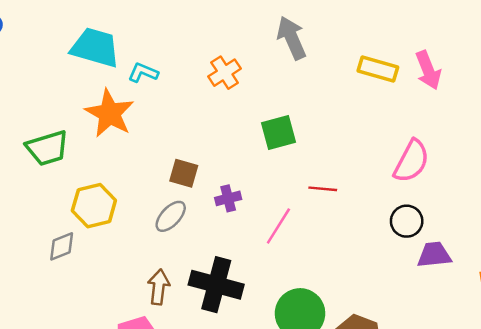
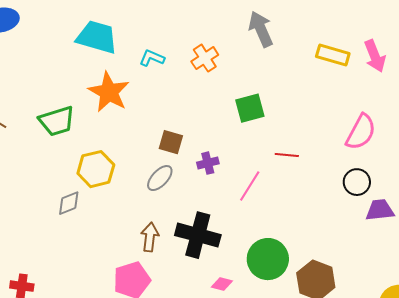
cyan L-shape: (143, 73) -> (152, 58), moved

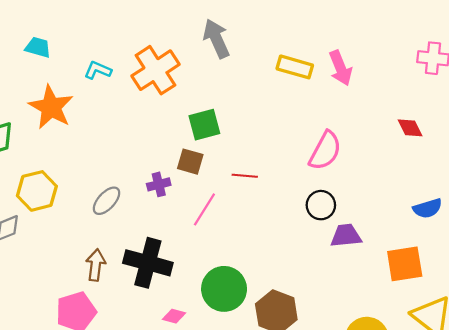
cyan trapezoid: (97, 37) -> (38, 47), size x0.6
orange cross: (205, 58) -> (155, 70), size x1.6
brown square: (171, 142) -> (190, 162), moved

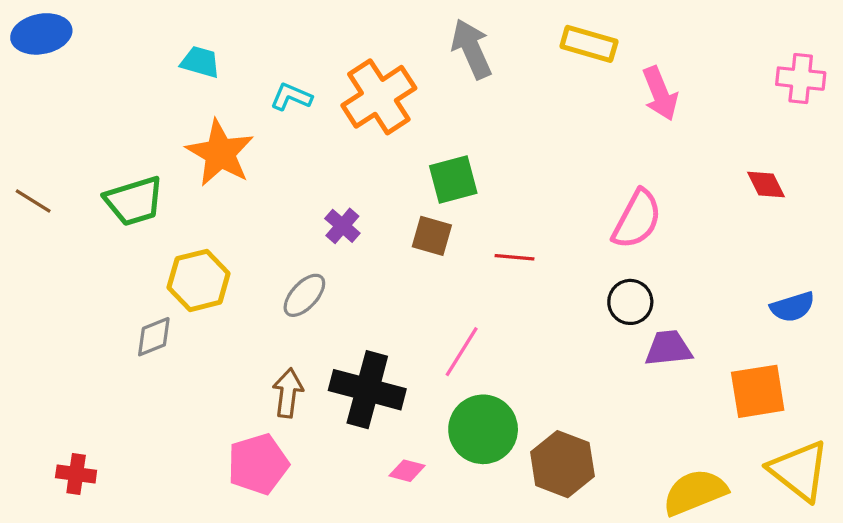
yellow rectangle: (295, 67) -> (589, 44), moved
purple cross: (159, 184) -> (342, 226), moved, turned -35
pink line: (204, 209) -> (462, 352), moved

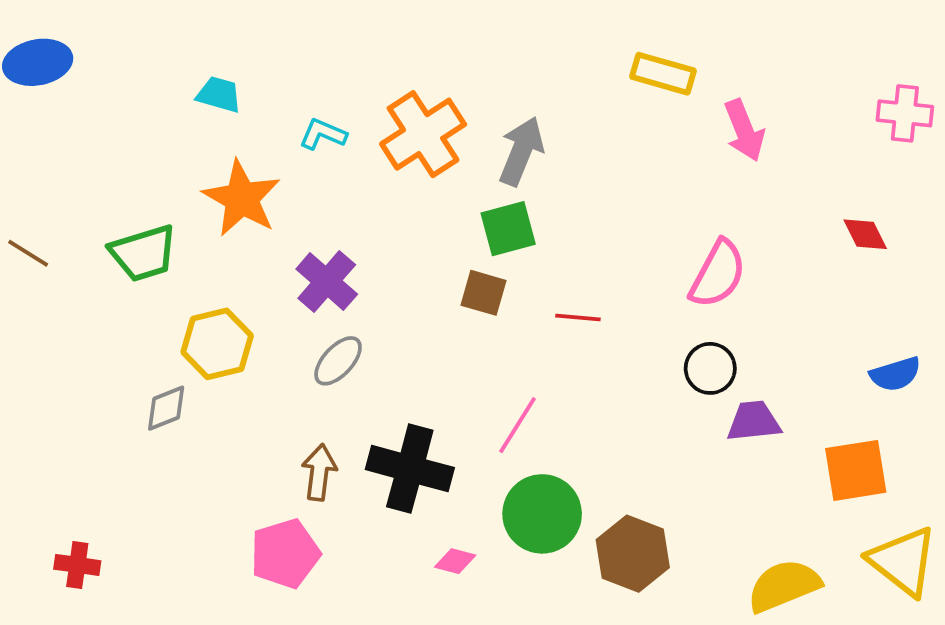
gray arrow: (471, 49) -> (521, 151), moved, turned 46
purple cross: (342, 226) -> (327, 282), moved, size x1.5

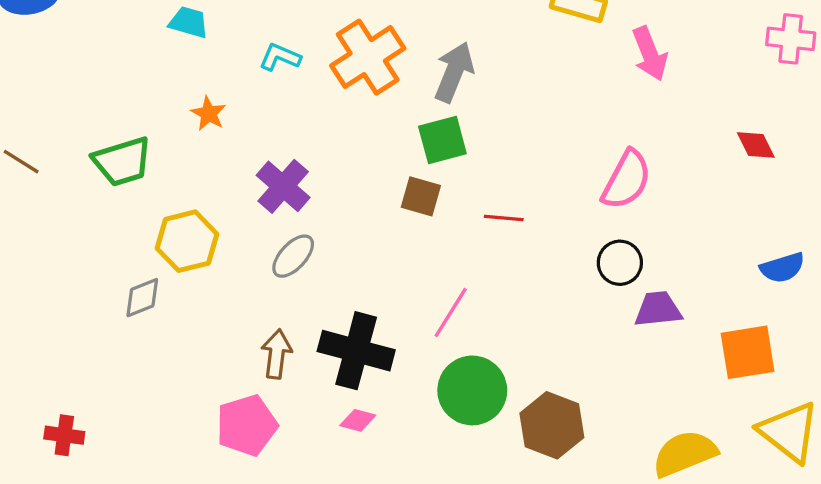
orange star: (242, 198) -> (209, 113), size x0.5
pink diamond: (455, 561) -> (358, 420), moved

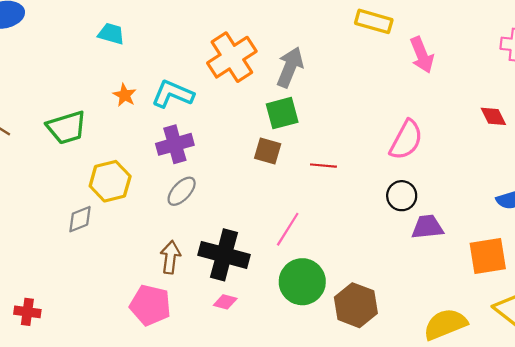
cyan L-shape: (280, 57) -> (173, 94), moved, size x1.5
purple cross: (283, 186) -> (175, 144), turned 33
pink pentagon: (247, 425) -> (150, 305), turned 30

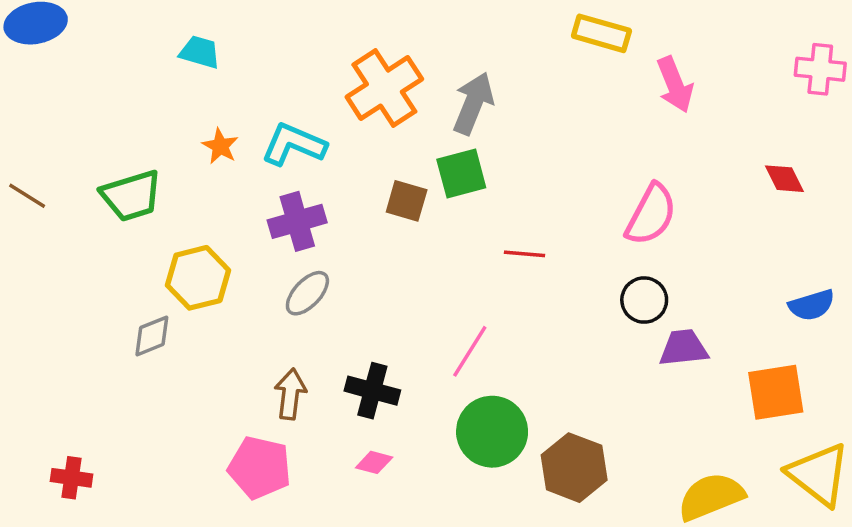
brown square: (268, 151) -> (407, 201), moved
black cross: (224, 255) -> (372, 391), size x0.7

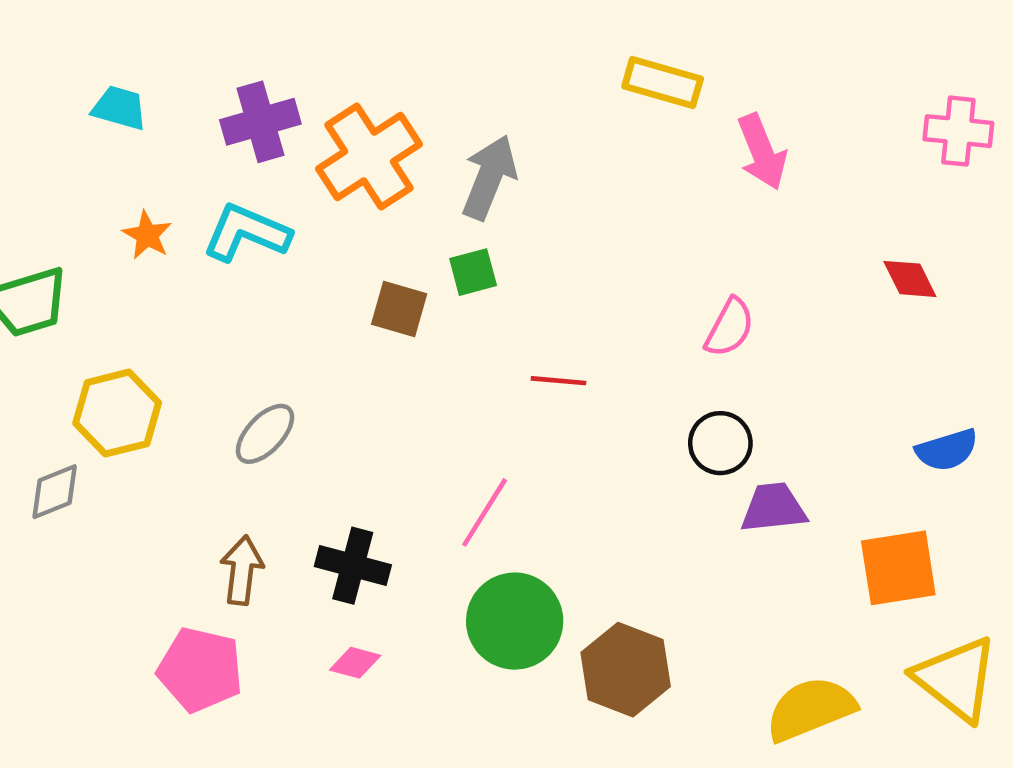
green square: (461, 174) -> (473, 272), size x0.7
pink semicircle: (651, 215) -> (730, 328), size x0.7
purple cross: (297, 221) -> (260, 122), moved

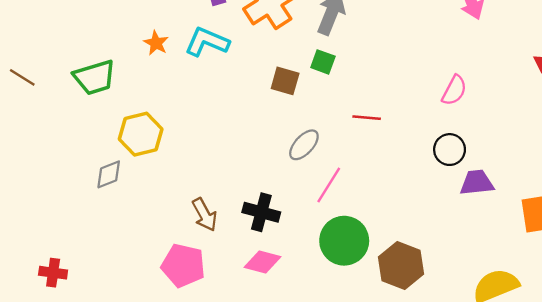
green square: (473, 272) -> (323, 62), turned 35
gray ellipse: (265, 434) -> (304, 145), moved
brown arrow: (242, 570) -> (205, 215), turned 144
pink diamond: (355, 663) -> (263, 262), size x1.4

